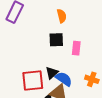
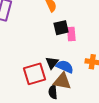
black square: (56, 40) -> (61, 28), moved

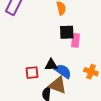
black triangle: (52, 63) -> (51, 65), turned 40
red square: (35, 74) -> (32, 73), size x0.6

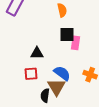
black triangle: (51, 65) -> (37, 53), moved
brown triangle: (58, 85) -> (56, 87), turned 36

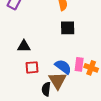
pink rectangle: (76, 43) -> (79, 64), moved
black triangle: (37, 53) -> (24, 46), moved

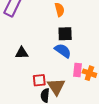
red square: (32, 67) -> (39, 80), moved
blue semicircle: (63, 67) -> (63, 51), moved

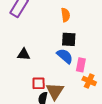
pink rectangle: (77, 70) -> (81, 65), moved

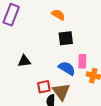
orange semicircle: (65, 15) -> (58, 15), turned -40
blue semicircle: (65, 56) -> (67, 68), moved

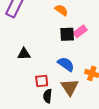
pink rectangle: (82, 61) -> (80, 31), moved, turned 48
brown triangle: (61, 92) -> (70, 87), moved

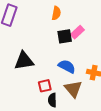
orange semicircle: (61, 10) -> (56, 13), turned 72
black triangle: (24, 54) -> (24, 61), size x1.5

